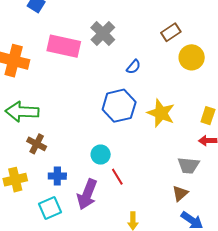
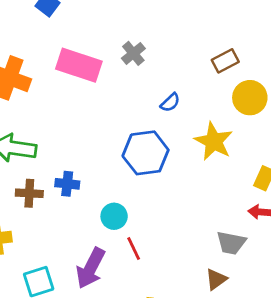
gray cross: (103, 34) -> (133, 53), size x0.7
yellow star: (161, 113) -> (214, 141), moved
brown cross: (37, 144) -> (29, 193), turned -30
blue cross: (57, 176) -> (67, 184), moved

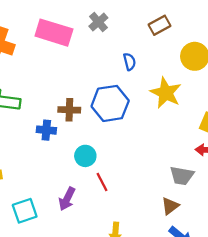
brown rectangle: (225, 61) -> (160, 25), moved
blue semicircle: (170, 102) -> (129, 62), turned -60
brown cross: (29, 193) -> (69, 110), moved
purple arrow: (91, 268) -> (67, 199), size x0.7

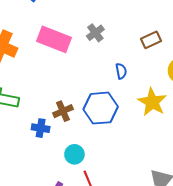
brown cross: (69, 110) -> (63, 111), turned -30

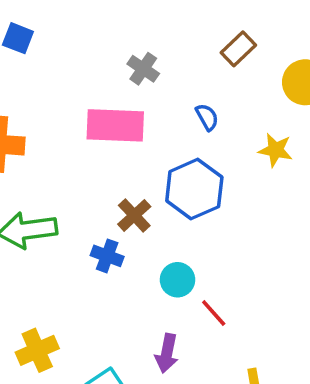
pink rectangle: (54, 39) -> (115, 125), moved
yellow star: (152, 102) -> (275, 150), size x0.7
blue cross: (41, 128) -> (107, 256), turned 30

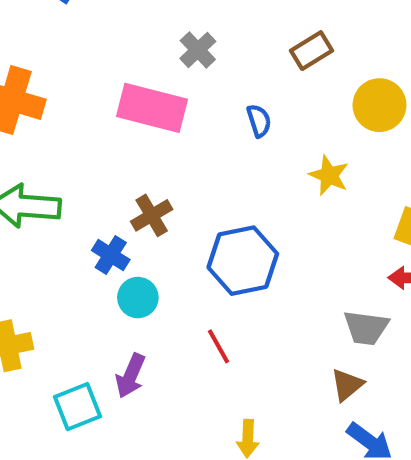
blue hexagon: (194, 189) -> (243, 261), moved
cyan circle: (178, 280) -> (138, 298), moved
purple arrow: (167, 353) -> (130, 376), moved

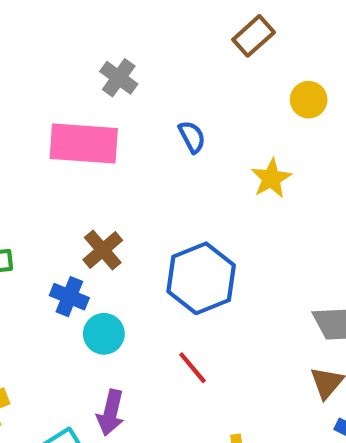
brown rectangle: (312, 51) -> (254, 36), moved
yellow circle: (379, 105) -> (309, 100), size x0.7
yellow star: (329, 175) -> (271, 178), turned 30

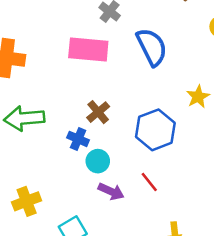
blue semicircle: (192, 137) -> (152, 47), size x2.0
yellow star: (271, 178) -> (198, 97), moved
purple arrow: (111, 413) -> (111, 191), moved, turned -80

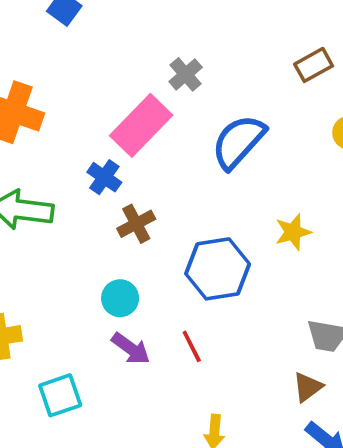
blue semicircle: (152, 47) -> (238, 142), turned -123
pink rectangle: (88, 50) -> (141, 125), turned -63
blue cross: (78, 139) -> (104, 177), moved

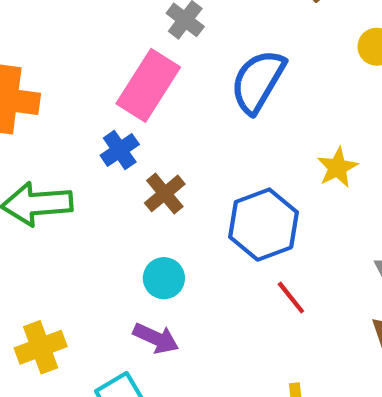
blue cross: (104, 177) -> (120, 150), turned 32
red line: (192, 346) -> (291, 298), moved
purple arrow: (131, 349) -> (156, 338), moved

